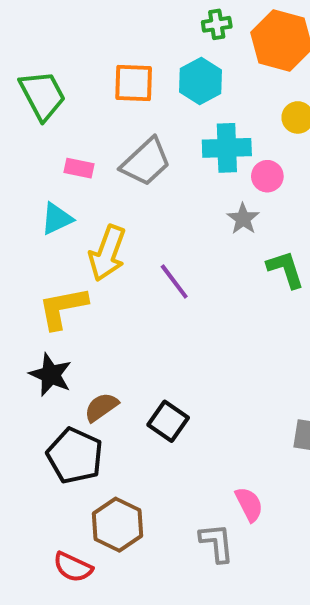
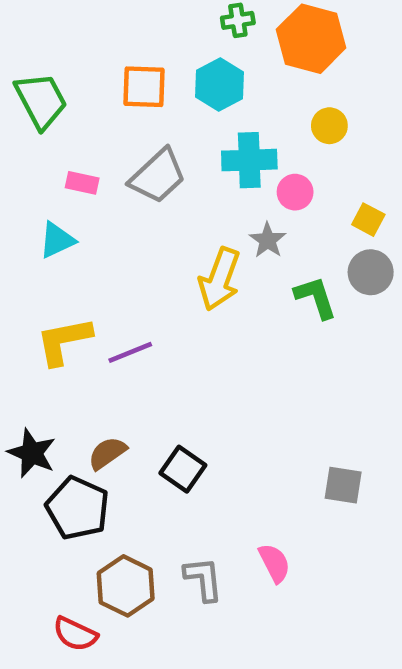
yellow arrow: (107, 253) -> (219, 279), moved
purple line: (174, 282) -> (130, 352), moved, turned -75
black star: (51, 375) -> (32, 453), moved
gray L-shape: (217, 543) -> (203, 579), moved

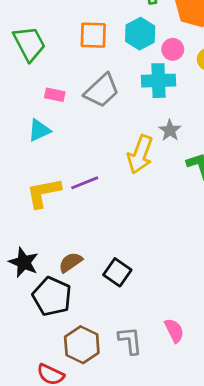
pink circle: (295, 192) -> (173, 49), moved
purple line: (130, 352) -> (85, 183), moved

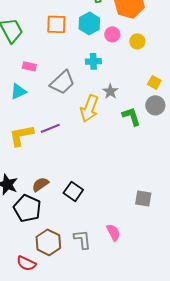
cyan cross: (159, 81) -> (93, 61), moved, size x0.7
gray trapezoid: (102, 91) -> (62, 82), moved

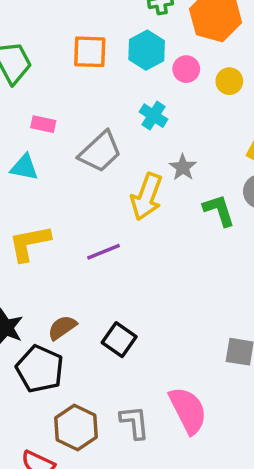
cyan cross: (93, 61) -> (154, 116), turned 35
cyan triangle: (18, 91) -> (24, 167), turned 36
purple line: (50, 128) -> (104, 252), moved
pink semicircle: (113, 232) -> (188, 410), size x1.6

